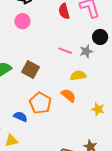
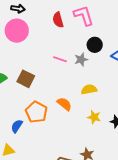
pink circle: (22, 21) -> (17, 31), size x1.5
yellow semicircle: (78, 76) -> (89, 89), moved
blue semicircle: (20, 117) -> (17, 126), turned -80

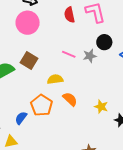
brown square: (26, 79) -> (29, 60), moved
yellow semicircle: (89, 89) -> (55, 79), moved
yellow star: (94, 117) -> (101, 107), moved

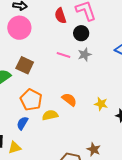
black circle: (104, 42) -> (81, 33), moved
yellow semicircle: (55, 79) -> (50, 115), moved
orange pentagon: (42, 105) -> (31, 100), moved

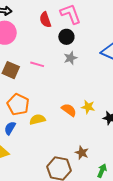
pink line: (64, 55) -> (37, 64), moved
orange semicircle: (69, 100) -> (69, 110), moved

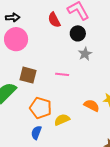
pink line: (37, 64) -> (62, 74), moved

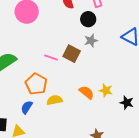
pink line: (62, 74) -> (51, 57), moved
brown square: (28, 75) -> (72, 54), moved

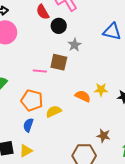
black circle: (88, 19) -> (59, 26), moved

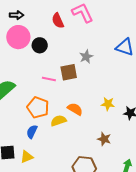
black circle: (59, 26) -> (40, 45), moved
brown square: (59, 62) -> (69, 72), turned -30
orange semicircle: (83, 96) -> (75, 109), moved
brown star: (103, 136) -> (104, 139), moved

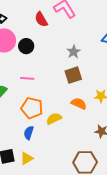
brown square: (69, 72) -> (73, 75), moved
pink line: (49, 79) -> (27, 78), moved
orange semicircle: (75, 109) -> (79, 104), moved

